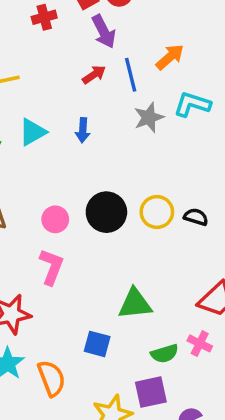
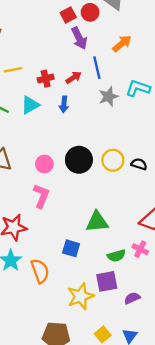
red cross: (44, 17) -> (46, 79), moved
orange arrow: (170, 57) -> (122, 43), moved
red arrow: (94, 75) -> (73, 77), moved

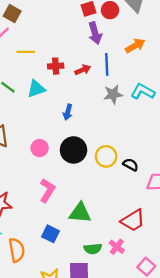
blue arrow: (64, 104) -> (68, 112), moved
pink L-shape: (41, 196) -> (47, 190), moved

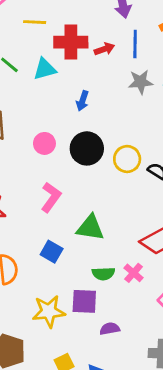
red cross: (56, 66) -> (71, 42), size x1.6

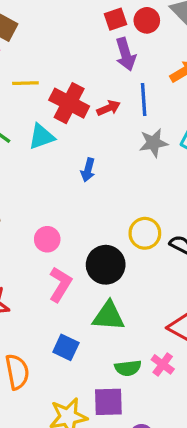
red cross: (71, 42) -> (69, 103), turned 32
pink circle: (44, 143) -> (47, 239), moved
black circle: (87, 148) -> (106, 265), moved

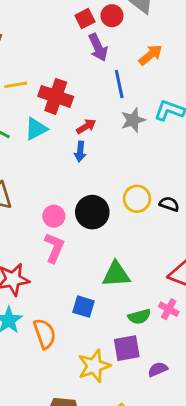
red arrow: (109, 108) -> (86, 126), moved
black circle: (106, 265) -> (92, 212), moved
pink L-shape: (60, 284) -> (54, 248), moved

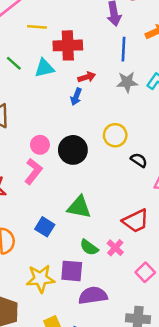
red cross: (56, 96) -> (68, 45), turned -36
yellow circle: (137, 199) -> (115, 135), moved
green semicircle: (139, 317) -> (89, 247), turned 36
purple semicircle: (158, 369) -> (93, 295), size x1.6

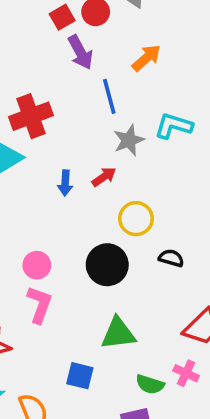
red arrow: (87, 77) -> (104, 177), moved
black circle: (73, 150) -> (107, 265), moved
black semicircle: (139, 160) -> (171, 258), moved

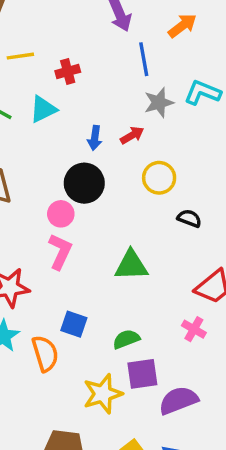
red cross: (31, 116) -> (68, 71), size x0.6
black circle: (107, 265) -> (84, 183), moved
green triangle: (118, 333) -> (131, 265), moved
blue square: (80, 376) -> (74, 324), moved
green semicircle: (150, 384) -> (126, 339), moved, turned 136

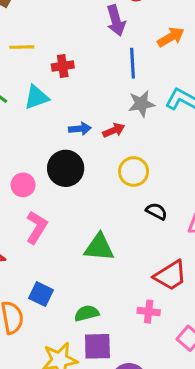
blue arrow: (95, 138) -> (80, 129), turned -110
pink circle: (61, 214) -> (23, 185), moved
pink cross: (194, 329) -> (149, 312), turned -30

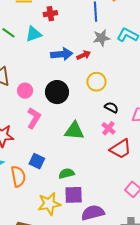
blue arrow: (80, 129) -> (62, 54), size x1.5
black circle: (66, 168) -> (57, 92), moved
pink cross: (149, 312) -> (108, 128), moved, turned 32

